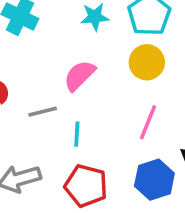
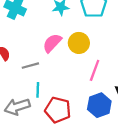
yellow circle: (147, 62) -> (79, 43), moved
cyan line: (77, 134) -> (38, 90), moved

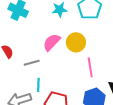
pink line: (95, 70) -> (90, 67), turned -30

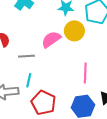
yellow circle: (76, 42) -> (74, 31), moved

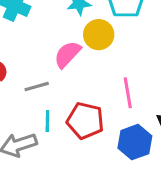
red pentagon: (43, 103) -> (85, 121), moved

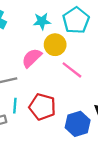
pink line: (128, 93) -> (72, 70), moved, turned -45

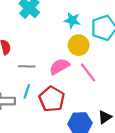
pink semicircle: (32, 58) -> (59, 66), moved

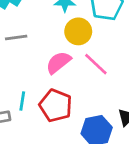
gray line: (27, 66) -> (16, 38), moved

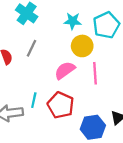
gray line: (16, 38) -> (31, 48), turned -60
pink line: (96, 64) -> (95, 73), turned 40

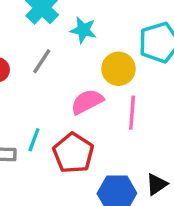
cyan star: (73, 21) -> (83, 30), moved

